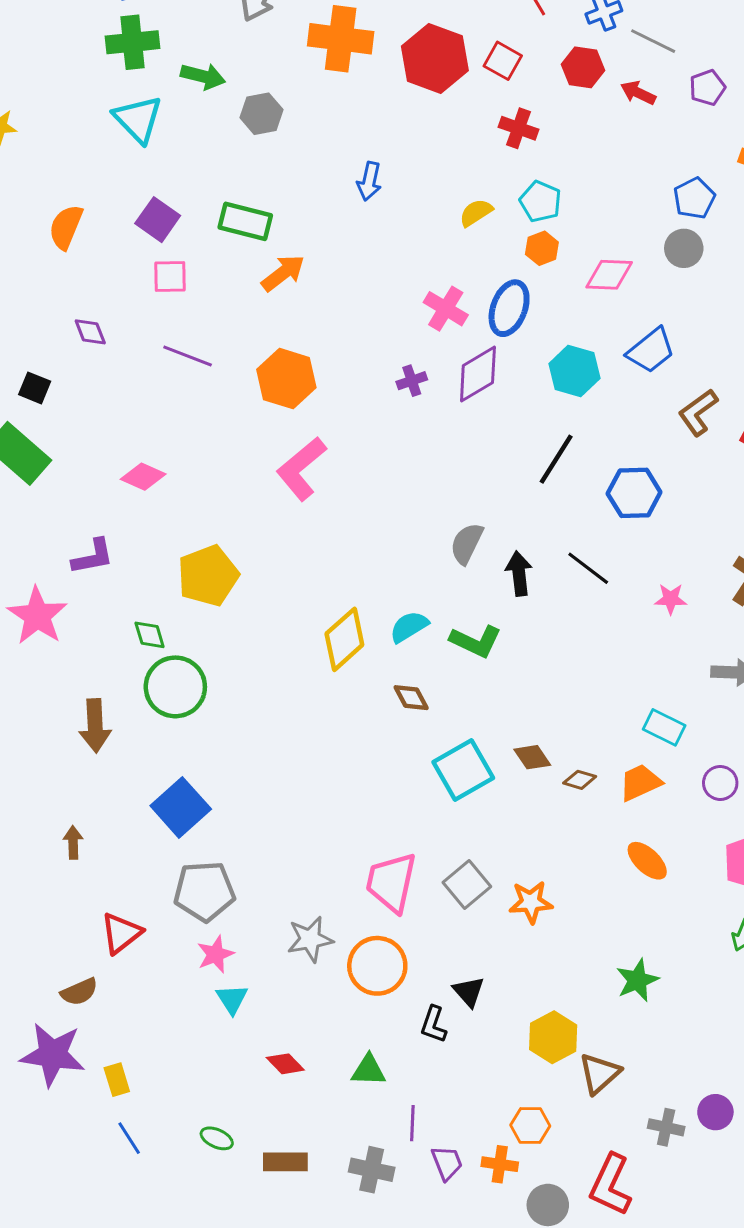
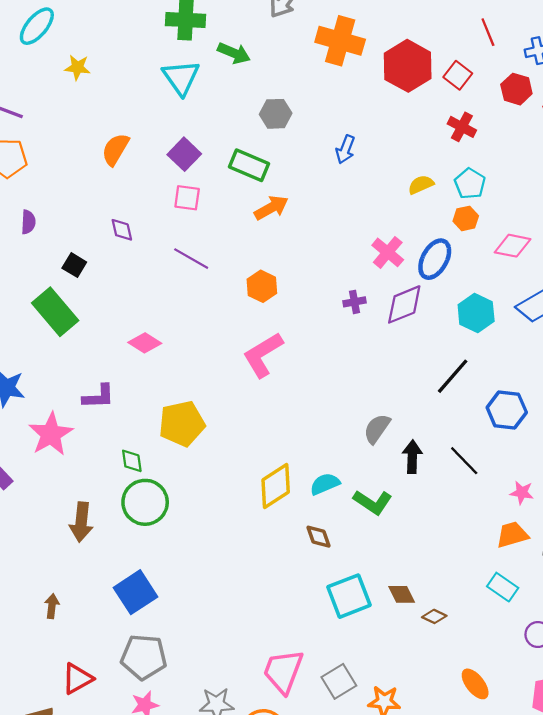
gray hexagon: (261, 114) -> (276, 114), moved
orange hexagon: (286, 379) -> (262, 286), size x0.7
orange trapezoid: (640, 782) -> (512, 535), moved

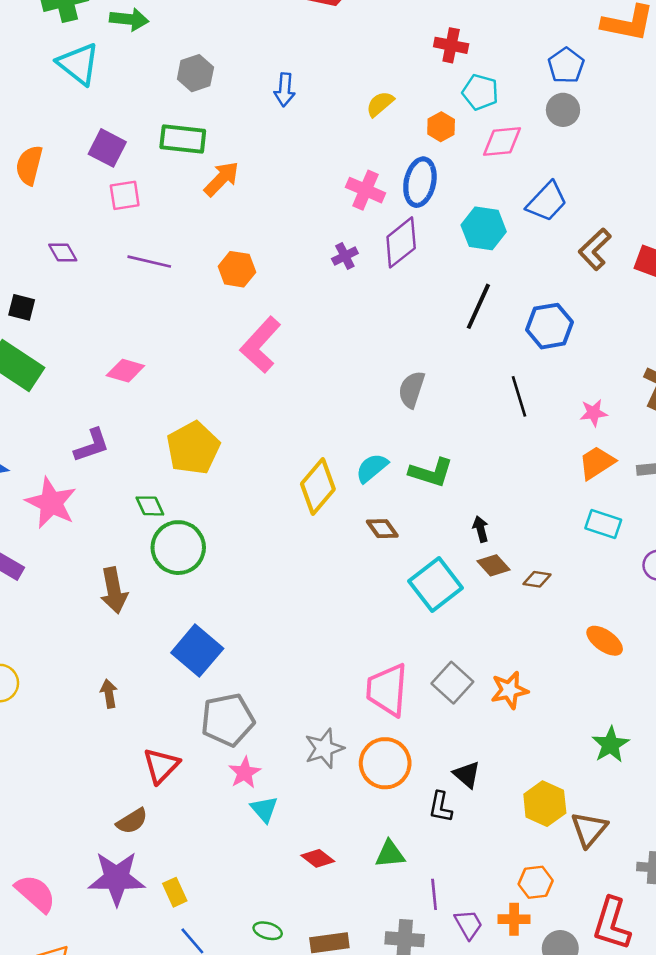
red cross: (462, 127) -> (451, 45), moved
cyan pentagon: (470, 184) -> (480, 92), moved
black arrow: (412, 457) -> (481, 529), moved, size x0.7
black line: (464, 461) -> (519, 396), turned 44

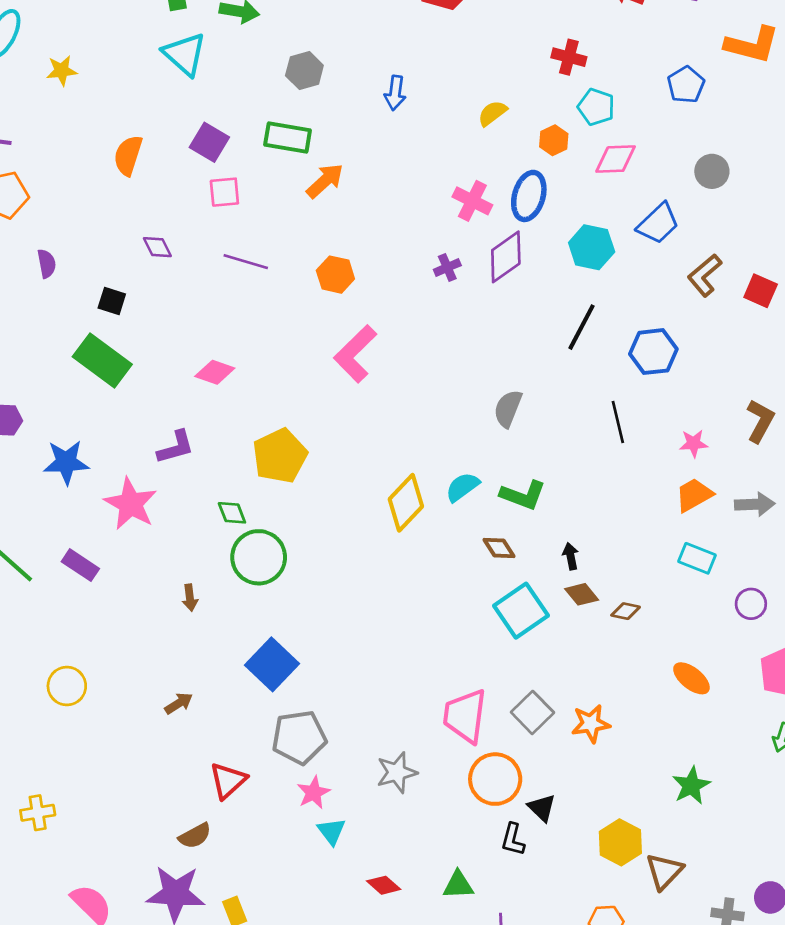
gray circle: (563, 110) -> (712, 171), moved
brown diamond: (382, 529) -> (499, 548), moved
brown arrow: (114, 590) -> (190, 598), size x0.6
brown arrow: (109, 694) -> (179, 703), turned 64
orange circle: (385, 763) -> (495, 779), moved

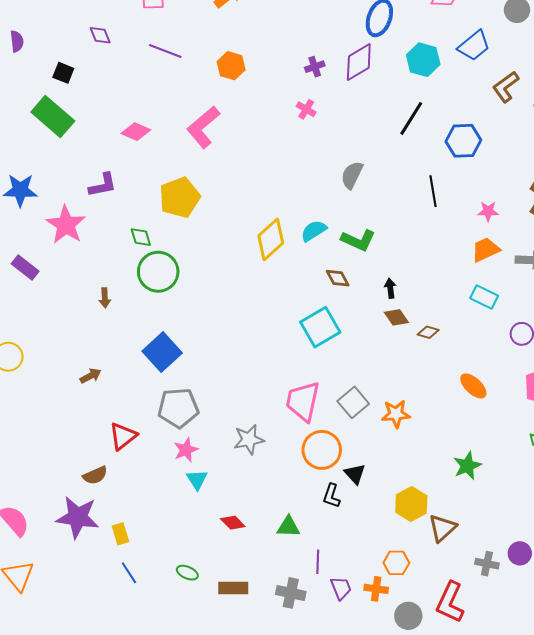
pink cross: (472, 201) -> (306, 109), moved, size x0.7
pink L-shape: (355, 354) -> (203, 127), moved
cyan square: (521, 611) -> (320, 327), moved

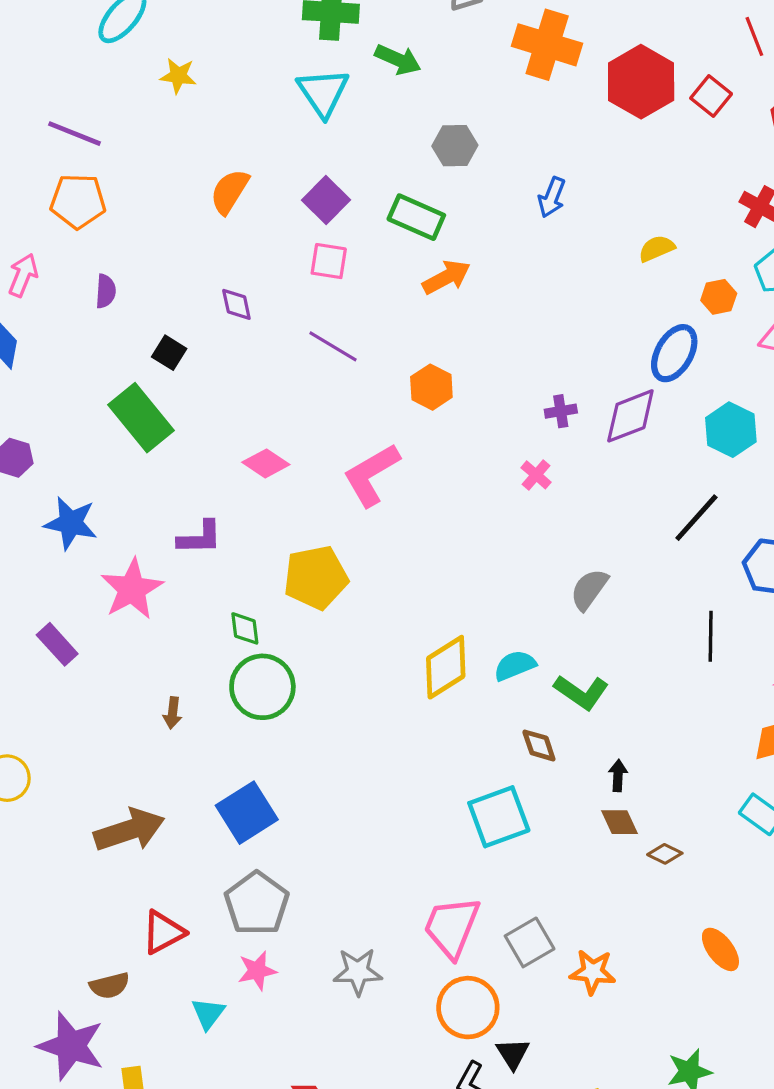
brown arrow: (91, 376) -> (129, 830), size x2.0
gray pentagon: (178, 408) -> (257, 903), turned 30
cyan triangle: (197, 480) -> (208, 1014), moved

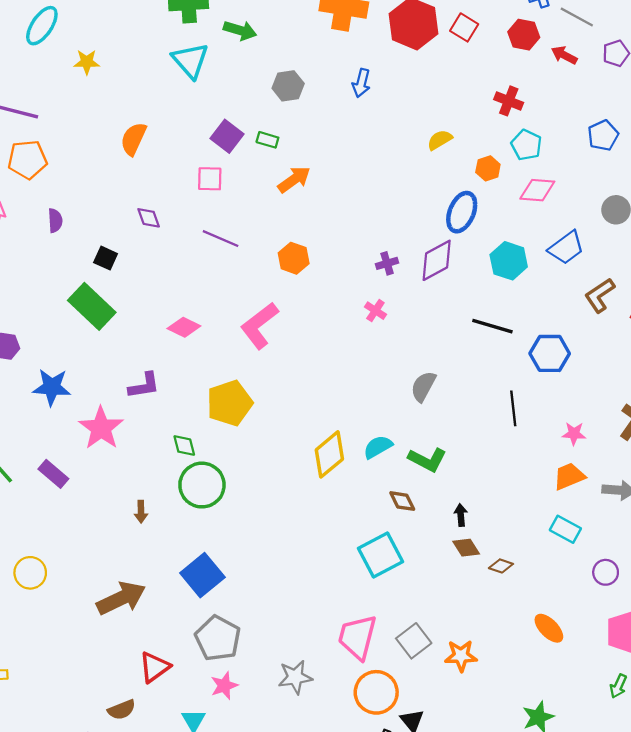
blue arrow: (552, 197) -> (361, 83), moved
purple square: (326, 200) -> (227, 136), moved
green rectangle: (416, 217) -> (267, 140), size x0.6
black line: (696, 518) -> (492, 326), turned 72

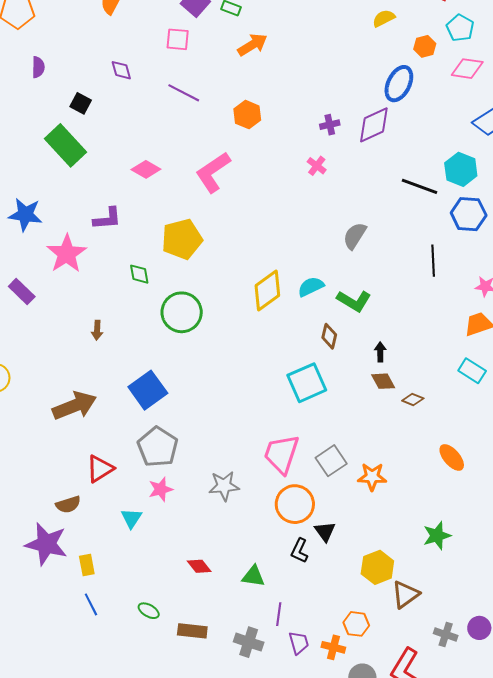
cyan hexagon: (509, 261) -> (461, 169), moved
green circle: (202, 485) -> (182, 312), moved
brown diamond: (402, 501) -> (329, 336), turned 35

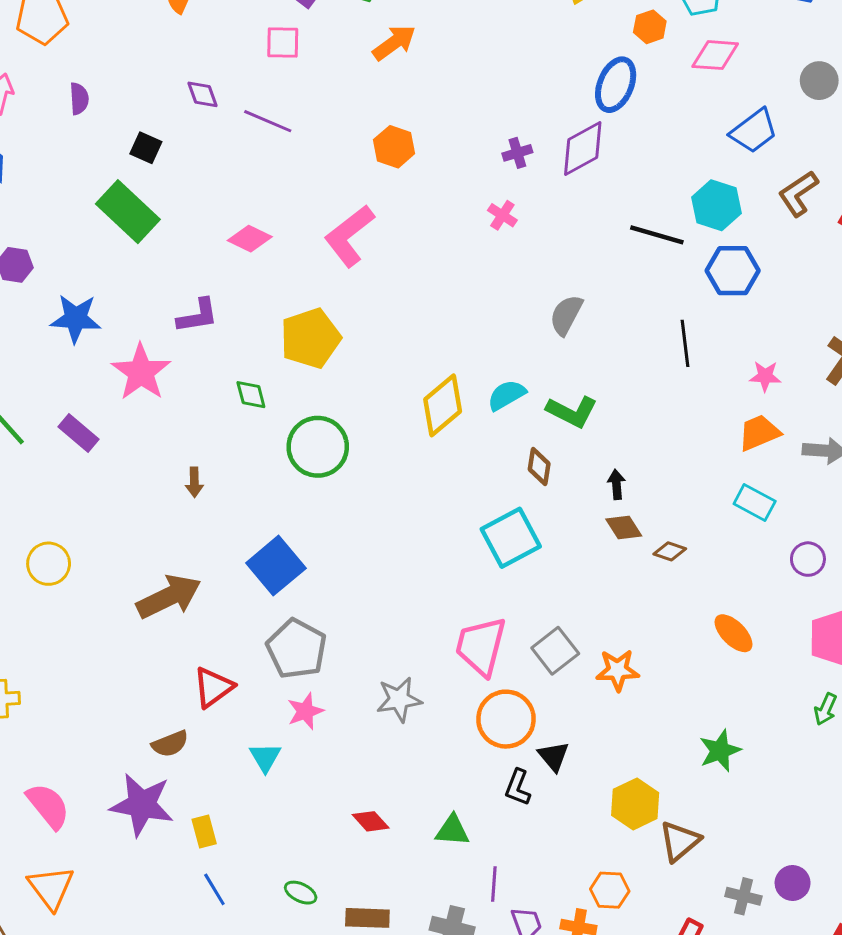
purple line: (184, 93) -> (268, 121), moved

